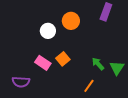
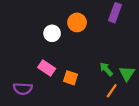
orange square: (63, 59) -> (70, 78), moved, turned -32
orange line: (89, 86) -> (112, 91), moved

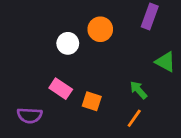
green triangle: (127, 73) -> (165, 62), moved, turned -35
orange line: (112, 91) -> (134, 118), moved

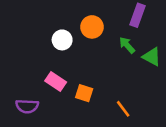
green arrow: (138, 90) -> (127, 45), moved
orange line: (134, 118) -> (123, 109), turned -72

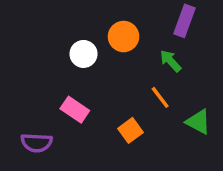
green triangle: (152, 57) -> (198, 122), moved
orange square: (84, 93) -> (130, 130), moved, turned 36
orange line: (123, 109) -> (160, 97), moved

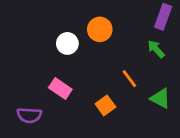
purple rectangle: (184, 21) -> (163, 17), moved
green arrow: (171, 61) -> (156, 49), moved

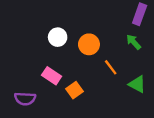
orange circle: (100, 29) -> (89, 44), moved
orange square: (105, 105) -> (74, 90), moved

